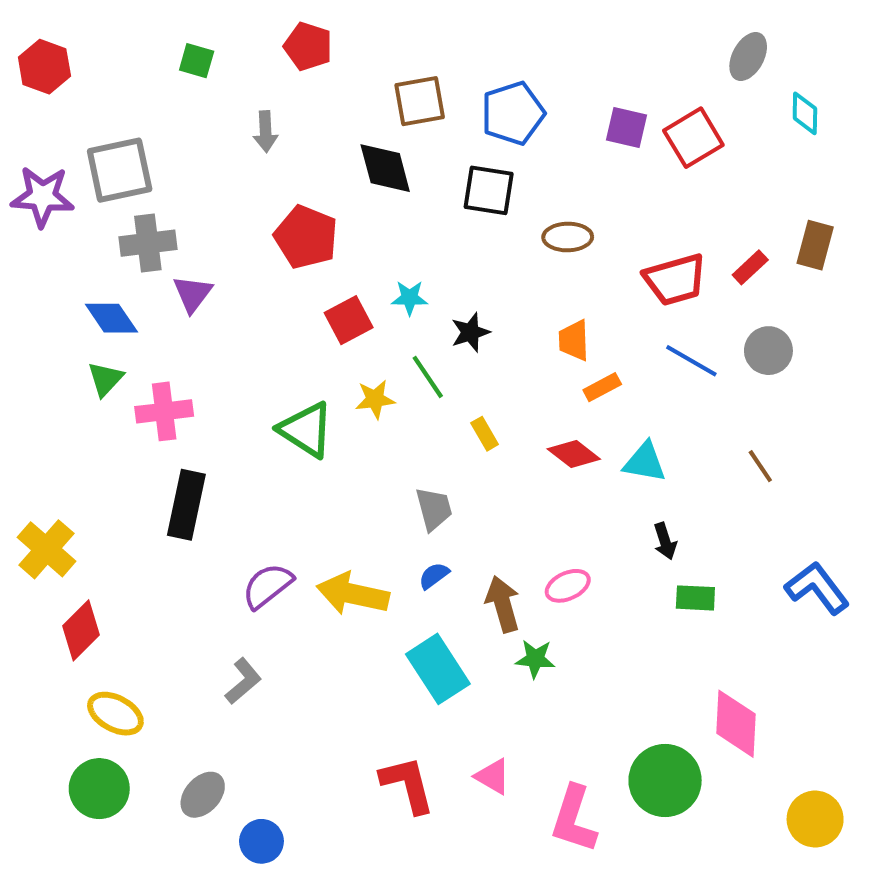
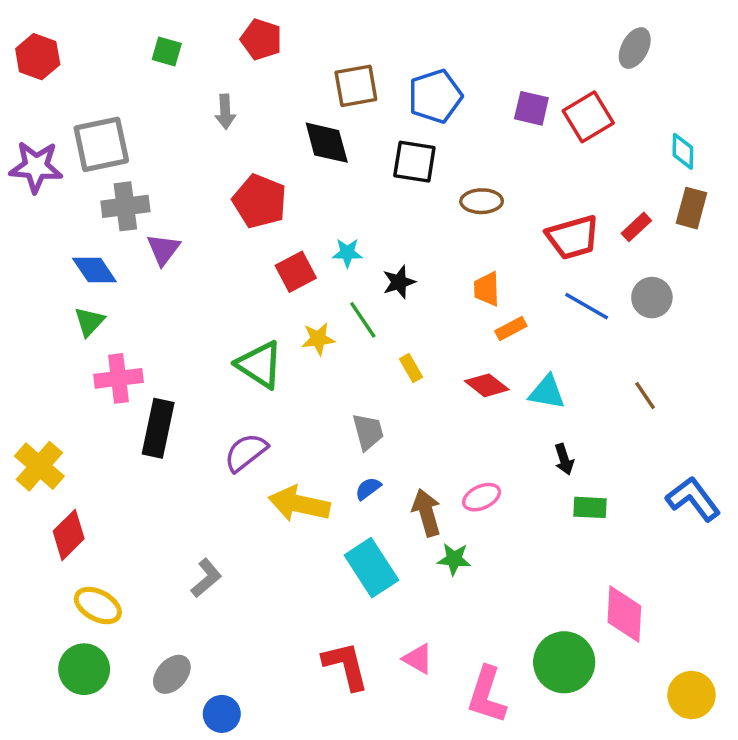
cyan diamond: (805, 113) -> (683, 151), moved
pink cross: (164, 411) -> (119, 378), moved
purple semicircle: (268, 586) -> (246, 452), moved

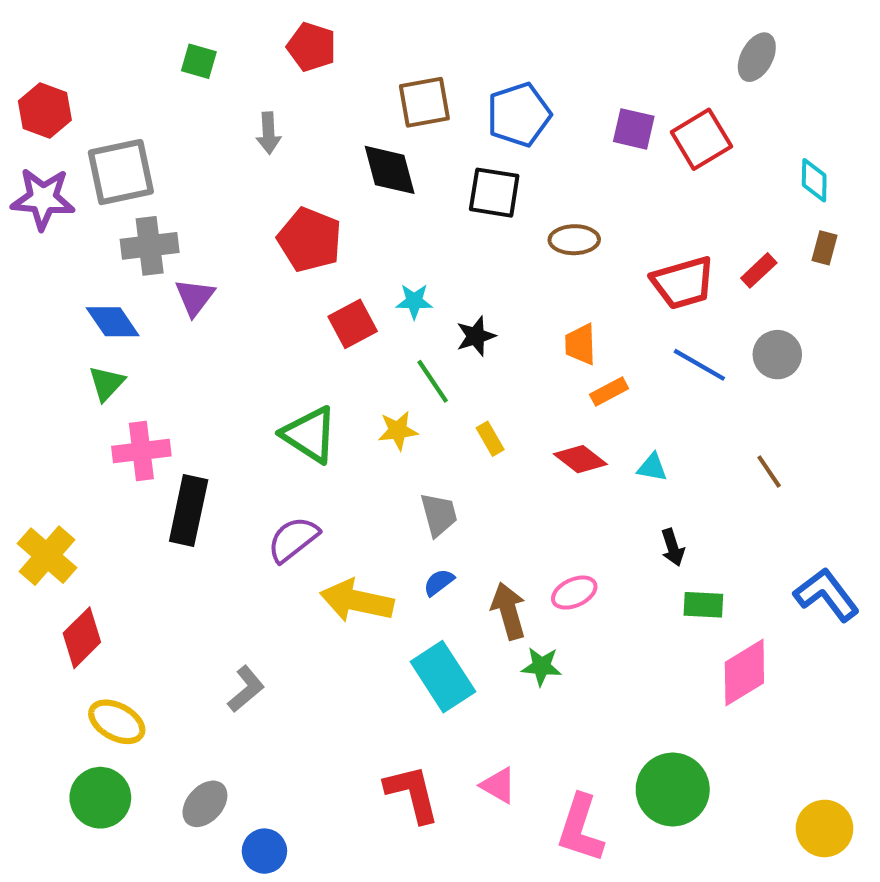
red hexagon: (38, 57) -> (45, 110), moved
brown rectangle: (691, 208) -> (824, 248), size x0.7
yellow star: (318, 339) -> (398, 430), moved
cyan triangle: (547, 392) -> (652, 467), size x0.7
pink diamond: (624, 614) -> (744, 673), moved, turned 56

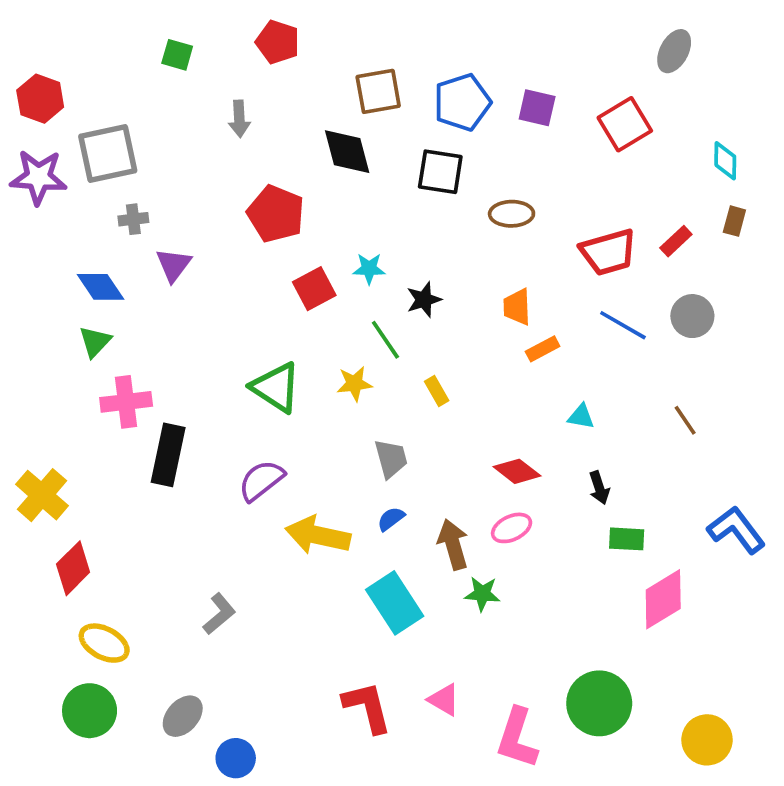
purple square: (634, 129) -> (537, 108), moved
gray cross: (150, 246) -> (133, 219), size x0.6
red diamond: (580, 459) -> (517, 471), moved
yellow circle: (824, 828) -> (707, 740), moved

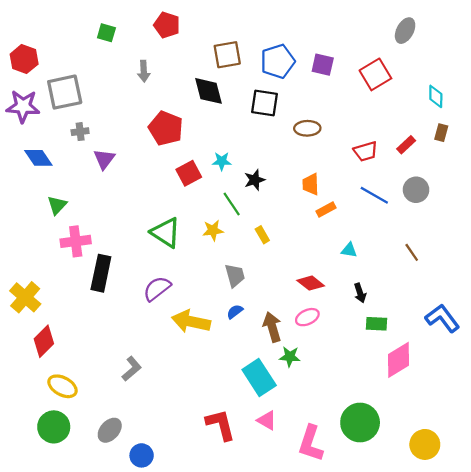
red trapezoid: (608, 252) -> (366, 151), size x0.7
blue diamond: (100, 287) -> (38, 158), moved
cyan rectangle: (395, 603) -> (259, 377), moved

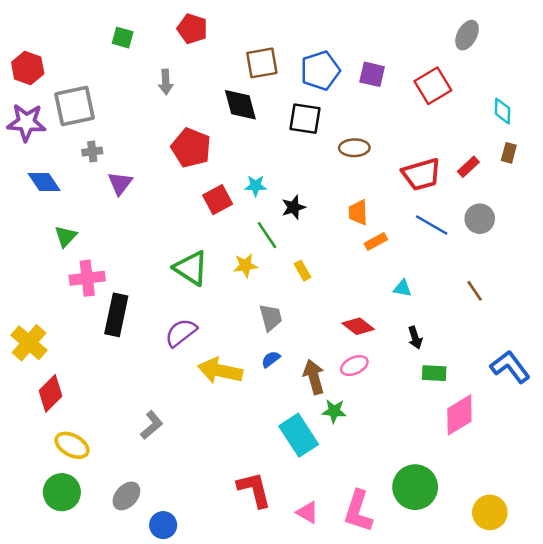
red trapezoid: (366, 151) -> (421, 174), size x1.4
pink triangle: (267, 420) -> (307, 512), moved

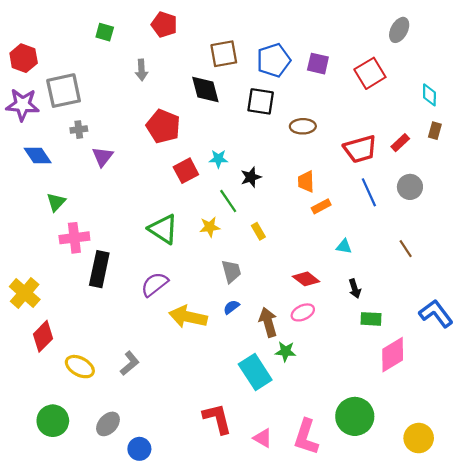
blue line: (432, 225) -> (369, 192), turned 36
yellow ellipse: (72, 445) -> (80, 367), moved

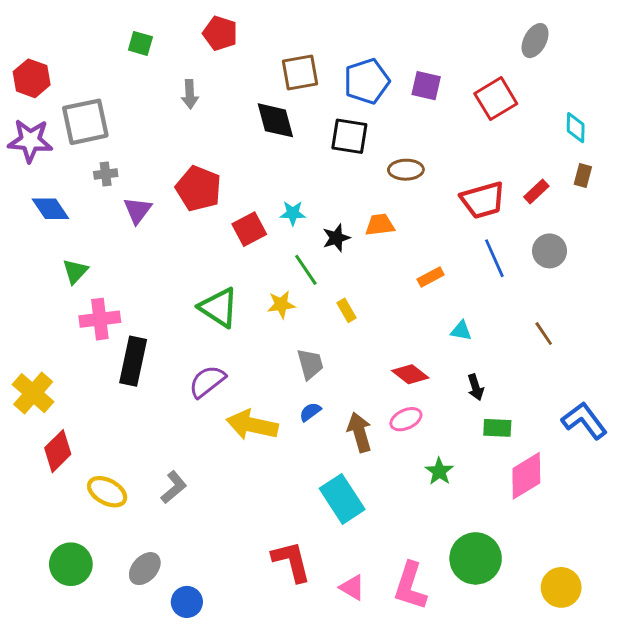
red pentagon: (163, 126) -> (198, 189), moved
orange trapezoid: (306, 181) -> (380, 225), moved, turned 85
green star: (286, 351) -> (439, 471), moved, turned 30

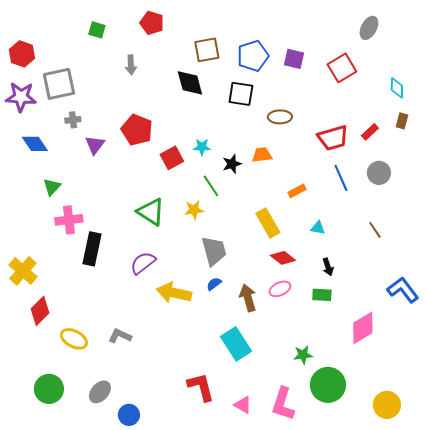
yellow rectangle: (346, 310) -> (268, 223), moved, size x1.8
gray trapezoid: (310, 364) -> (214, 251), size x1.4
green rectangle: (497, 428) -> (322, 295), moved
green star: (439, 471) -> (303, 355), moved, turned 30
gray L-shape: (174, 487) -> (120, 336), turned -115

